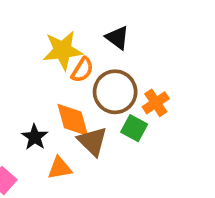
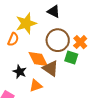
orange semicircle: (82, 70) -> (13, 39), moved

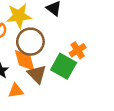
brown circle: (58, 40) -> (30, 42), moved
green square: (71, 57) -> (64, 66), size x1.5

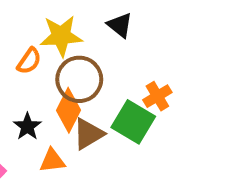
orange diamond: (25, 60) -> (69, 110), turned 40
brown triangle: (37, 74) -> (88, 134), turned 42

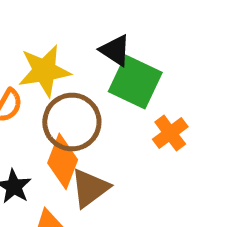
green square: (133, 122) -> (135, 82), moved

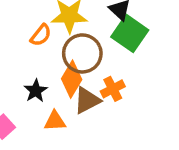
orange cross: (170, 133) -> (113, 89), moved

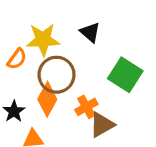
green square: (130, 33) -> (125, 75), moved
brown triangle: (87, 100) -> (102, 125), moved

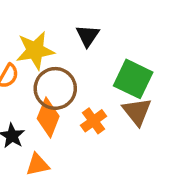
black triangle: (90, 32) -> (88, 36), turned 30
brown triangle: (102, 125) -> (137, 112), moved, turned -32

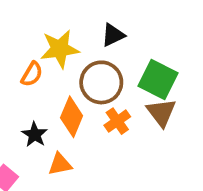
black triangle: (88, 36) -> (113, 35), turned 30
brown circle: (55, 88) -> (101, 82), moved

